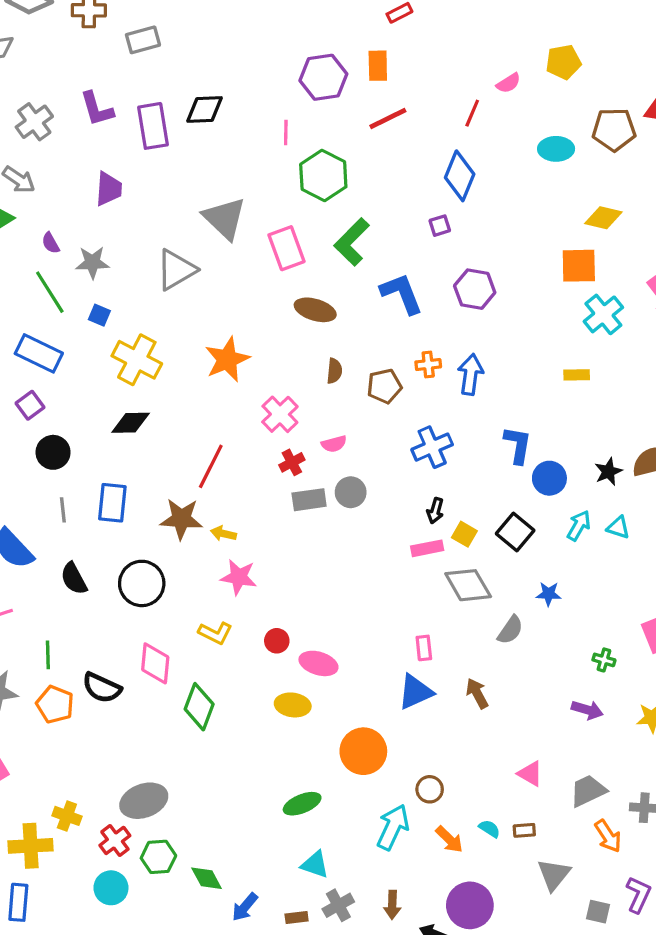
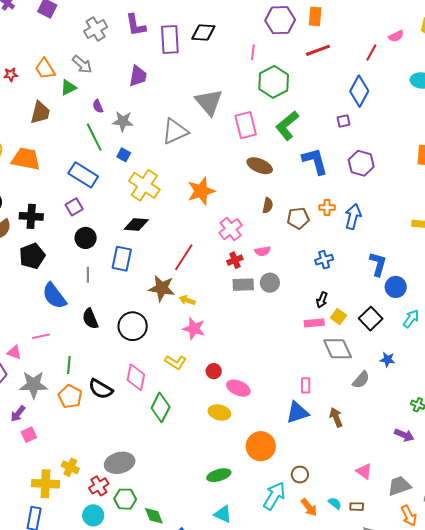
blue cross: (432, 447) -> (324, 260), size x0.7
blue rectangle: (112, 503) -> (122, 259), moved

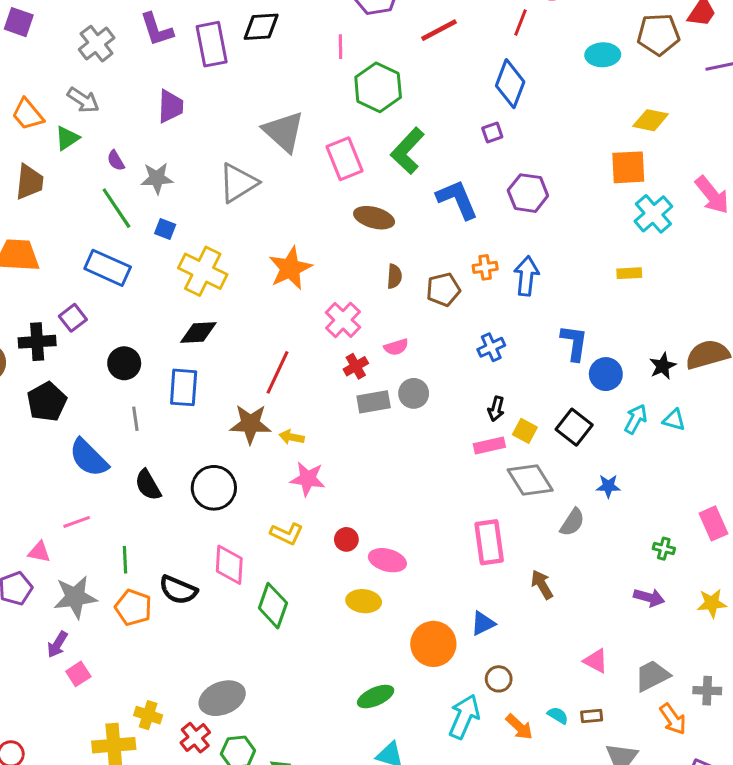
purple square: (74, 207) -> (73, 318), moved
pink rectangle: (306, 385) -> (489, 542), size x1.8
blue triangle: (297, 412) -> (483, 623), moved, size x0.7

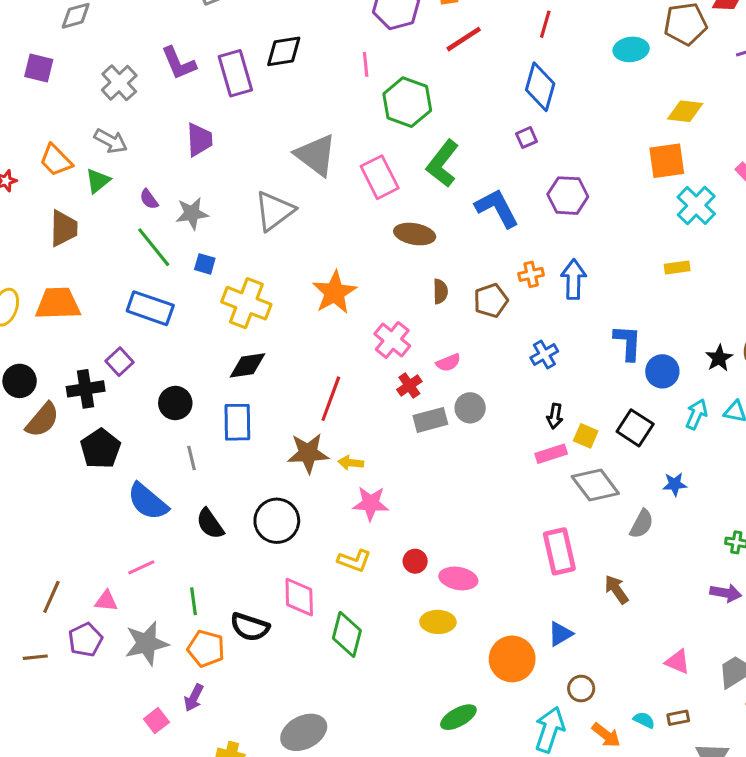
purple arrow: (57, 644) -> (194, 698), moved

